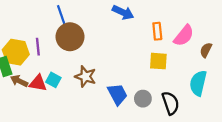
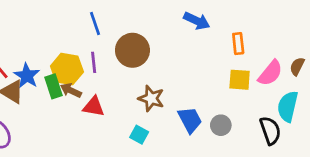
blue line: (61, 15) -> (95, 23), moved
pink semicircle: (184, 36) -> (270, 73), moved
cyan square: (53, 80) -> (139, 135), moved
brown arrow: (19, 81) -> (71, 90), moved
black semicircle: (171, 103) -> (270, 131), moved

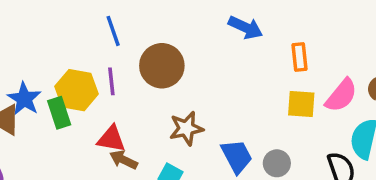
brown arrow: (71, 90) -> (124, 160), moved
brown star: (151, 98) -> (186, 128), turned -30

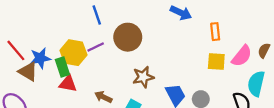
purple line: (111, 81) -> (96, 47), turned 70
blue star: (24, 99) -> (40, 58), turned 30
red triangle: (111, 139) -> (68, 84), moved

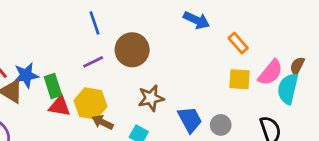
orange rectangle: (215, 32) -> (238, 43), turned -35
yellow hexagon: (73, 53) -> (90, 103), moved
cyan semicircle: (256, 84) -> (288, 89), moved

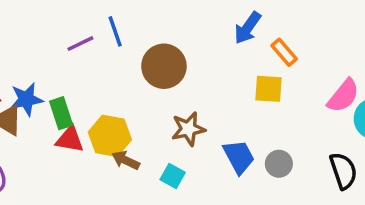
blue arrow: (197, 20) -> (248, 28), turned 100
orange rectangle: (238, 43) -> (284, 52), moved
purple line: (93, 62) -> (80, 44), moved
yellow square: (240, 79) -> (268, 89), moved

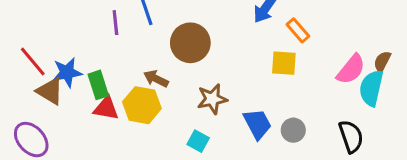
purple line: (80, 44) -> (115, 23), turned -70
brown arrow: (126, 160) -> (156, 79), moved

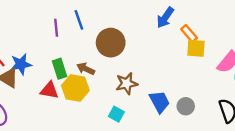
yellow square: (284, 63) -> (196, 48), moved
green rectangle: (98, 85) -> (60, 69), moved

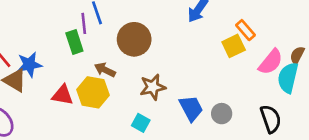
purple line: (56, 28) -> (84, 23), moved
orange rectangle: (189, 33) -> (245, 30), moved
yellow square: (196, 48) -> (234, 46), turned -30
green rectangle: (60, 69) -> (74, 42), moved

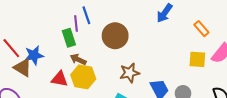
yellow square: (234, 46) -> (197, 59), moved, turned 30
brown arrow: (105, 70) -> (78, 59), moved

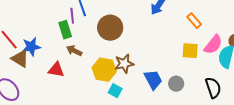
yellow hexagon: (83, 77) -> (104, 70), moved

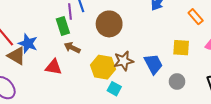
blue star: (31, 47) -> (28, 43), turned 30
yellow square: (190, 51) -> (181, 48), moved
blue trapezoid: (153, 80) -> (153, 64), moved

